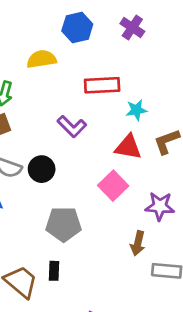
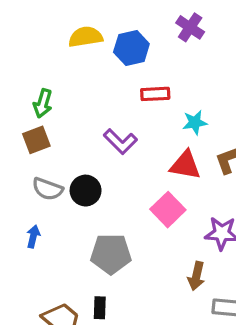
blue hexagon: (77, 27) -> (131, 48), moved
yellow semicircle: (42, 59) -> (86, 37), moved
red rectangle: (102, 85) -> (155, 94), size x0.7

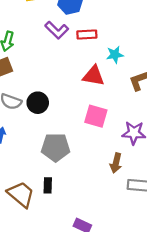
purple L-shape: (120, 141) -> (57, 30), moved
red triangle: (185, 165) -> (94, 76), moved
pink square: (168, 210) -> (96, 116), turned -30

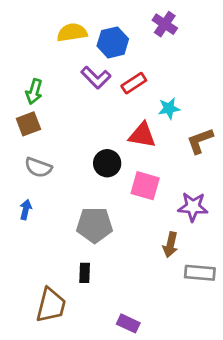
red rectangle: (87, 35) -> (134, 83), turned -30
black circle: (38, 103) -> (107, 163), moved
brown trapezoid: (21, 194) -> (51, 305), moved, turned 64

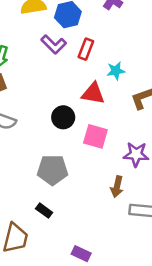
red rectangle: (134, 83) -> (86, 49), turned -36
black rectangle: (85, 273) -> (44, 211), turned -56

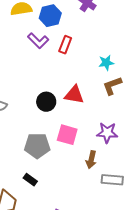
cyan star: (116, 71) -> (106, 63), moved
red triangle: (93, 93) -> (74, 95), moved
pink square: (95, 136) -> (67, 135), moved

